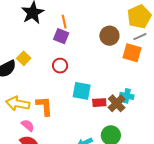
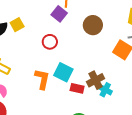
brown circle: (109, 36) -> (93, 25), moved
brown cross: (117, 103) -> (96, 80), moved
orange L-shape: (44, 106) -> (42, 79), moved

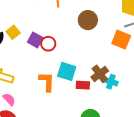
purple square: (59, 14) -> (35, 40), moved

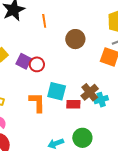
cyan cross: (111, 82) -> (101, 100), turned -32

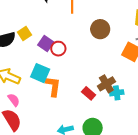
cyan square: (57, 91) -> (40, 73), moved
red rectangle: (73, 104) -> (89, 93), turned 32

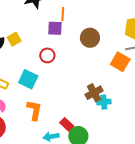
purple square: (46, 43) -> (55, 28), moved, turned -35
orange L-shape: (53, 86) -> (34, 110), moved
red rectangle: (89, 93) -> (67, 124), moved

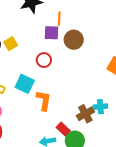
brown circle: (90, 38) -> (74, 40), moved
brown cross: (94, 93) -> (85, 114), moved
orange L-shape: (34, 110) -> (44, 100), moved

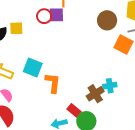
brown circle: (74, 40) -> (107, 20), moved
yellow square: (11, 44) -> (16, 28), turned 32
red circle: (44, 60) -> (44, 16), moved

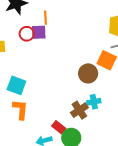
brown circle: (107, 20) -> (88, 73), moved
orange L-shape: (53, 83) -> (20, 110), moved

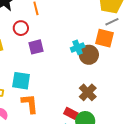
purple square: (39, 32) -> (36, 47), moved
cyan cross: (94, 102) -> (78, 47), moved

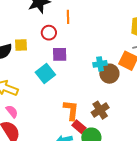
cyan square: (21, 81) -> (45, 74), moved, turned 30
orange L-shape: (30, 104) -> (71, 110), moved

